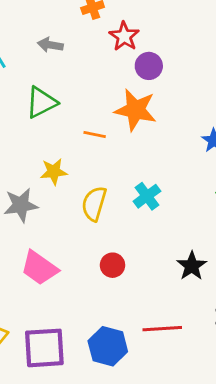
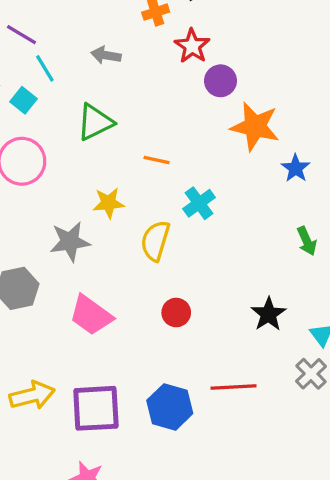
orange star: (136, 110) -> (255, 126), moved
cyan cross: (147, 196) -> (199, 203), moved

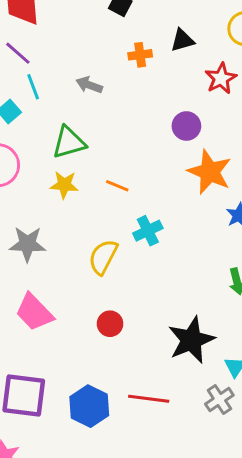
red star: (192, 46) -> (221, 78), moved
yellow star: (109, 203) -> (64, 185), moved
black star: (268, 314) -> (191, 340), size x1.5

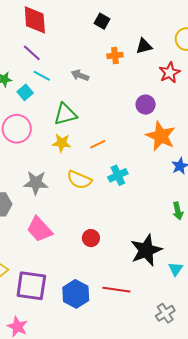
cyan line: (33, 87) -> (42, 76), turned -42
orange line: (117, 186) -> (98, 144), turned -49
yellow semicircle: (103, 257) -> (79, 180), moved, turned -95
gray cross: (219, 400) -> (165, 313), moved

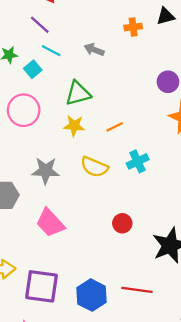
red circle: (91, 238) -> (122, 223), moved

